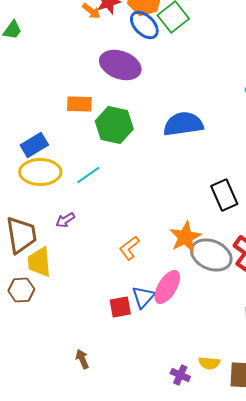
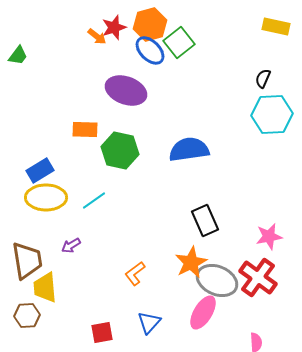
black rectangle: (224, 195) -> (205, 220), moved
pink ellipse: (167, 287) -> (203, 312), moved
red square: (120, 307) -> (102, 332), moved

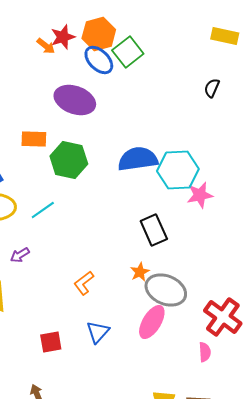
cyan hexagon: (272, 114) -> (178, 170), moved
pink star: (269, 236) -> (200, 195), moved
orange star: (191, 262) -> (140, 272), size x0.6
red cross: (258, 277) -> (223, 317), moved

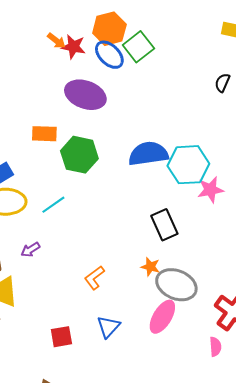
red star: (63, 37) -> (73, 47), moved, turned 30
orange star: (140, 272) -> (150, 267), turned -30

